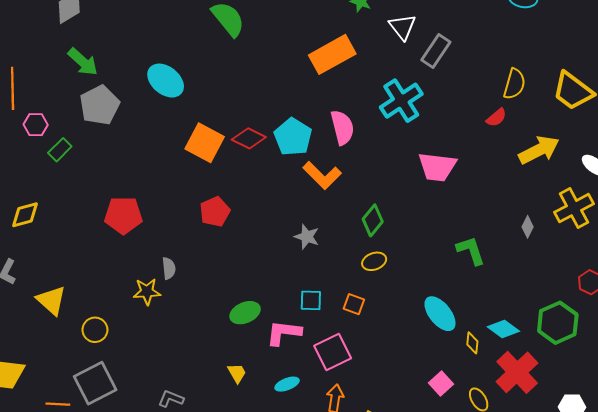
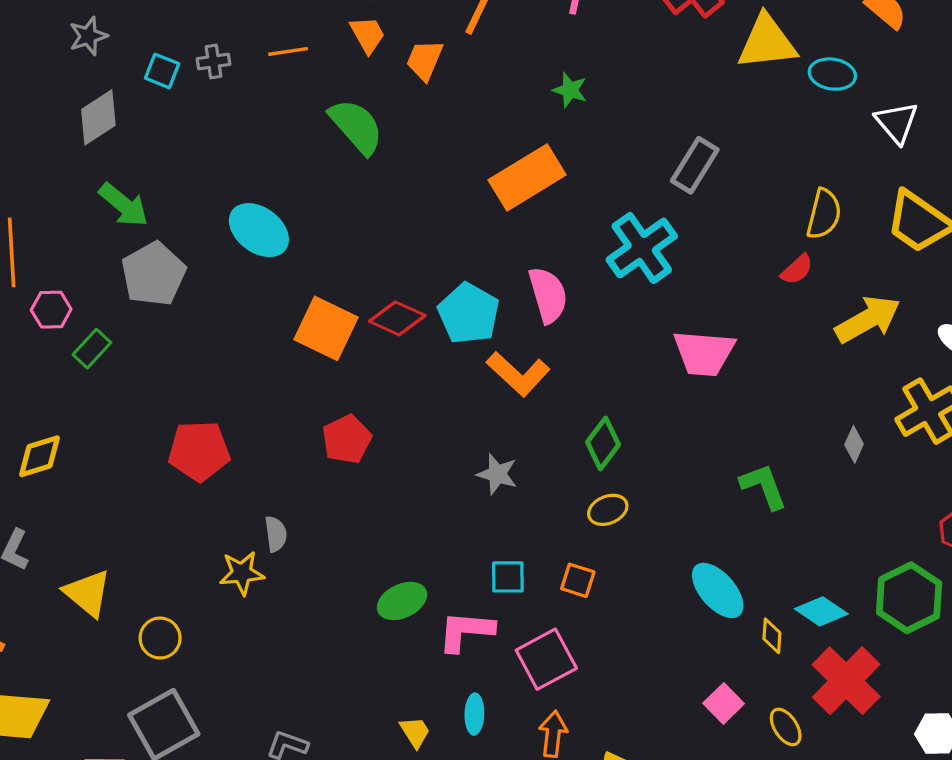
white triangle: (402, 27) -> (897, 122), moved
yellow trapezoid: (237, 373) -> (415, 732), moved
cyan ellipse: (287, 384) -> (474, 714), turned -65

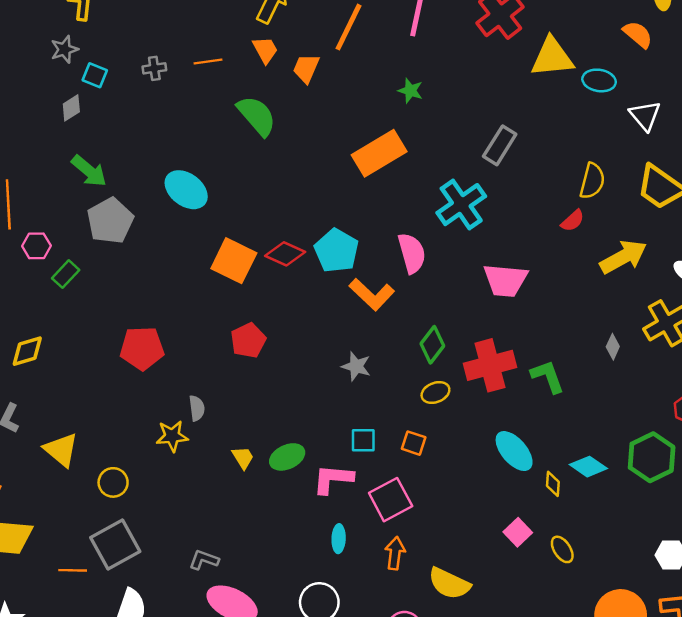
cyan square: (162, 71) -> (95, 75), moved
gray diamond: (98, 117) -> (71, 108), size x0.7
pink semicircle: (548, 295) -> (412, 253), moved
red cross: (846, 681) -> (490, 365), moved, turned 30
yellow trapezoid: (415, 732) -> (243, 458), moved

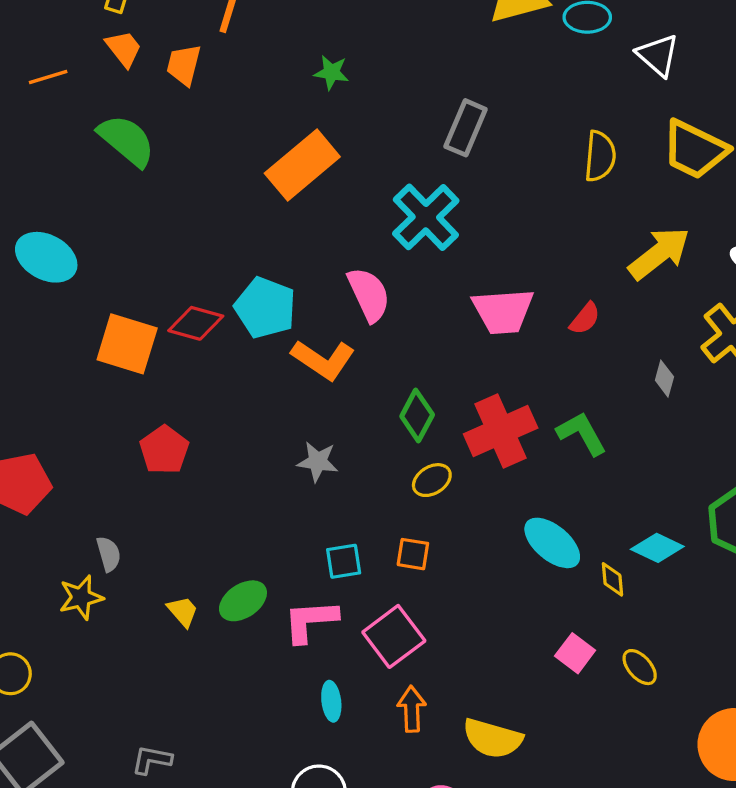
red semicircle: (573, 221) -> (585, 319), moved

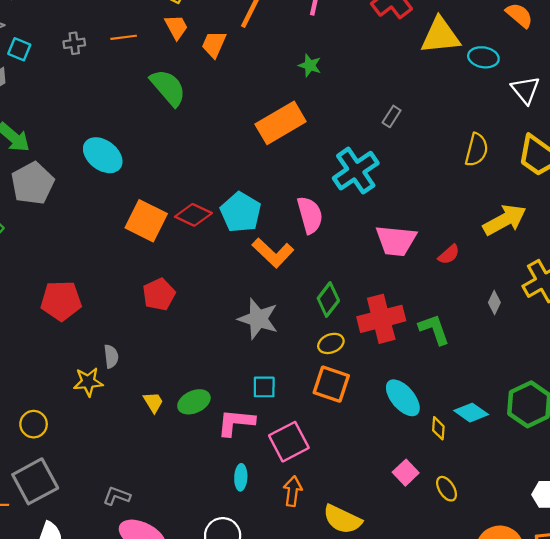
gray rectangle: (466, 128) -> (392, 116), size x0.6
gray star: (318, 462) -> (258, 319), size x1.5
orange square: (413, 554) -> (331, 384), moved, size x1.6

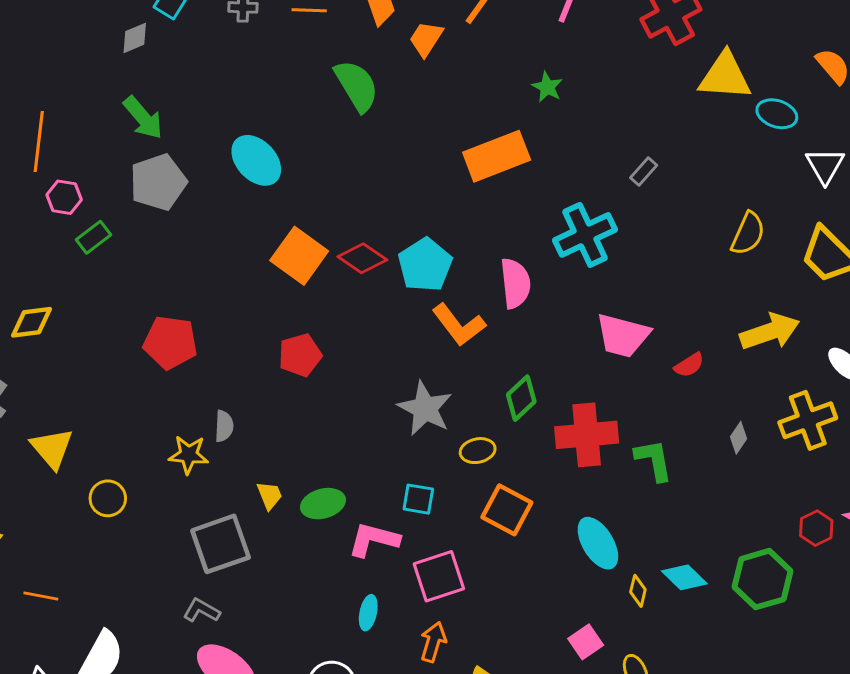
yellow ellipse: (331, 343) -> (478, 451), moved
gray square: (35, 481) -> (221, 544), moved

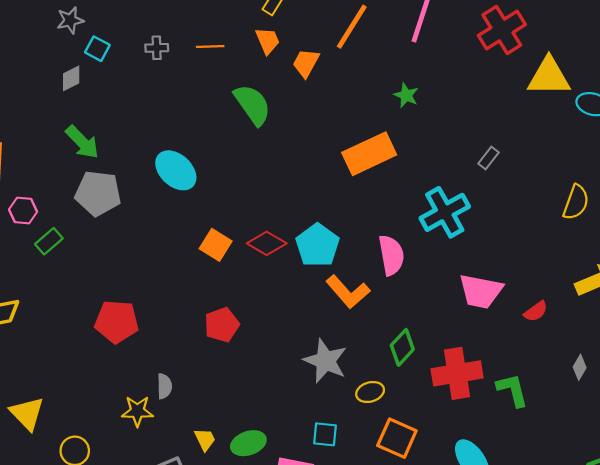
gray pentagon: (158, 182) -> (98, 193), turned 30
orange square: (299, 256) -> (216, 245), size x0.7

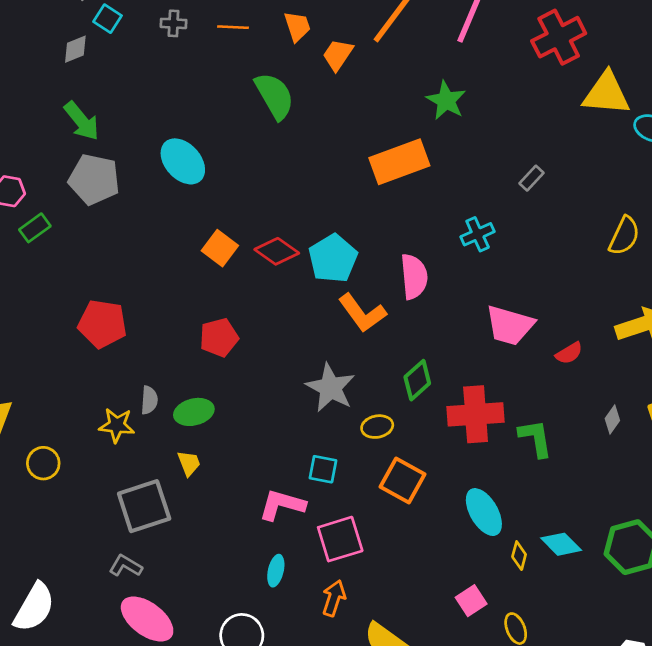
green star: (406, 95) -> (446, 100), size x1.4
cyan cross: (445, 212) -> (478, 234), size x0.6
green ellipse: (248, 443) -> (194, 412), moved

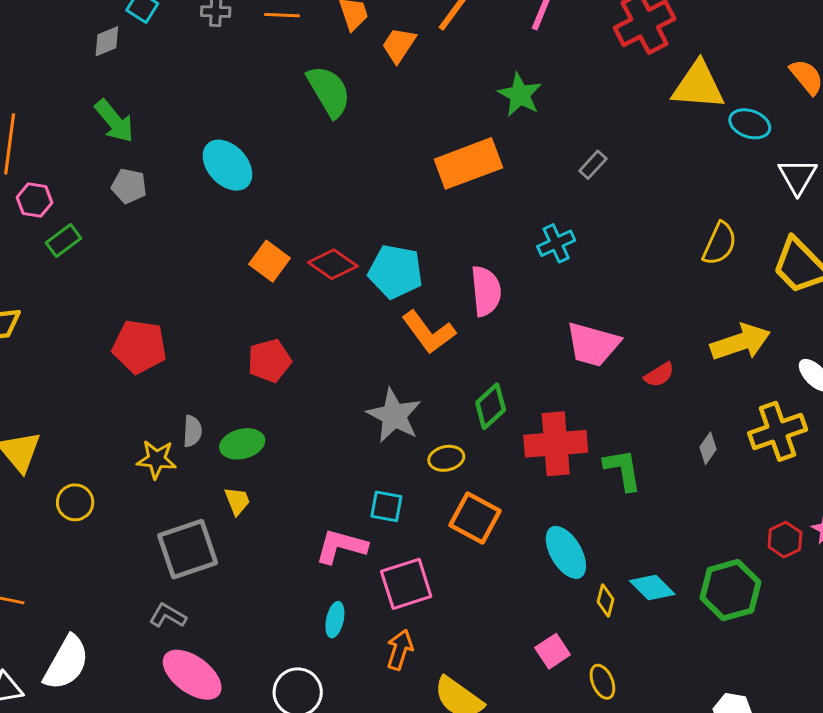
gray rectangle: (531, 178) -> (593, 165), moved
gray pentagon: (94, 179) -> (129, 186), size x0.6
cyan pentagon: (333, 258) -> (396, 272), turned -30

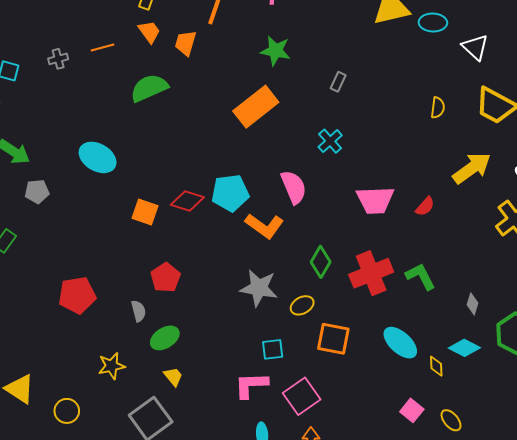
green semicircle: (329, 91) -> (149, 88), turned -66
yellow semicircle: (720, 244) -> (438, 108), size x0.7
gray semicircle: (192, 431) -> (139, 311), moved
gray diamond: (708, 448) -> (472, 304), moved

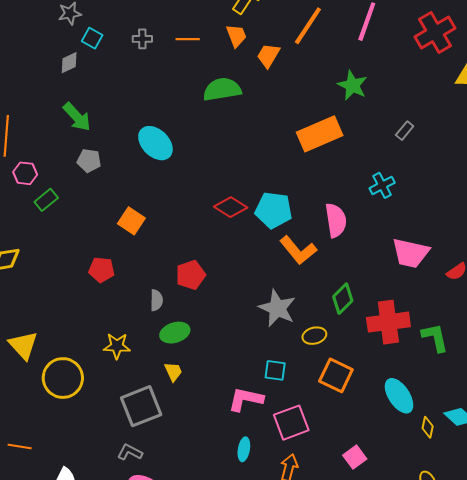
orange square: (145, 212) -> (131, 221), moved
red pentagon: (77, 295) -> (102, 270), size x0.7
pink square: (412, 410) -> (355, 457), moved
yellow circle: (67, 411) -> (63, 378), size x1.6

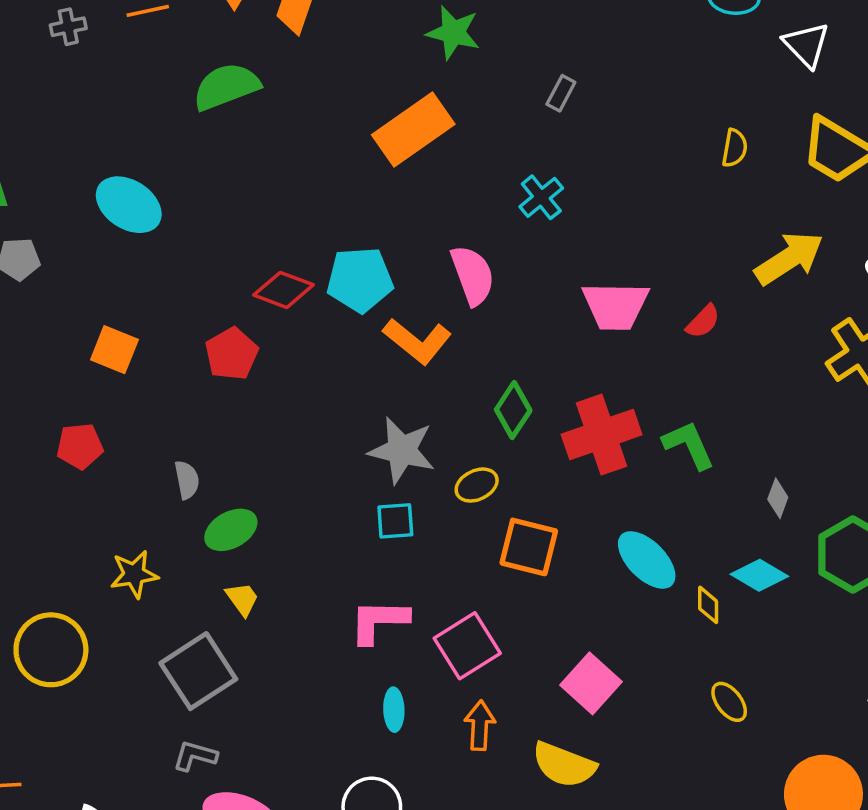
red pentagon: (191, 275) -> (232, 354), moved
cyan square: (275, 370) -> (395, 521), moved
pink square: (355, 457) -> (591, 683), size x1.4

